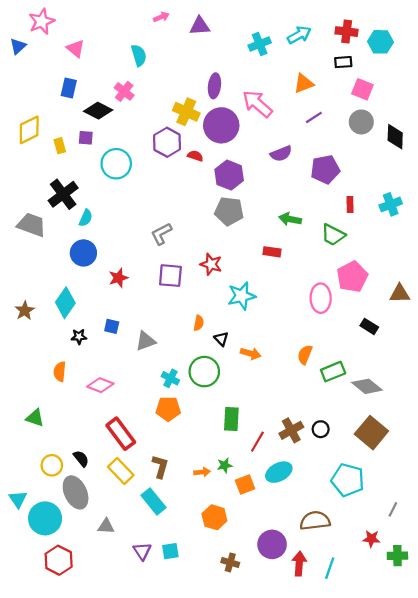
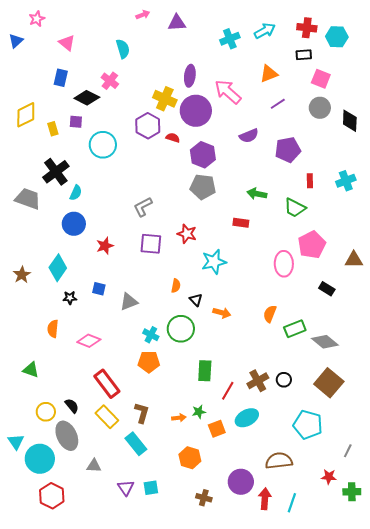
pink star: (42, 21) -> (37, 19), size x0.7

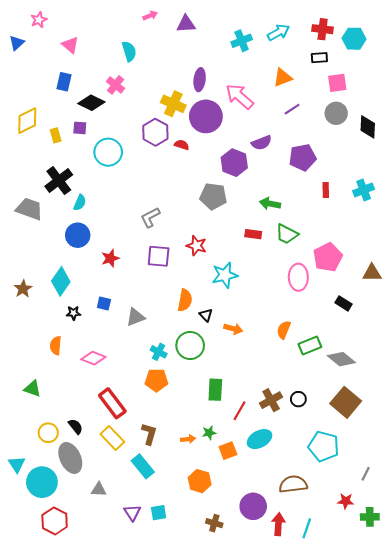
pink square: (321, 79) -> (337, 83), turned -30
purple hexagon: (203, 155) -> (234, 163), moved
green trapezoid: (295, 208) -> (287, 234), moved
orange semicircle: (176, 286) -> (185, 300), size x1.5

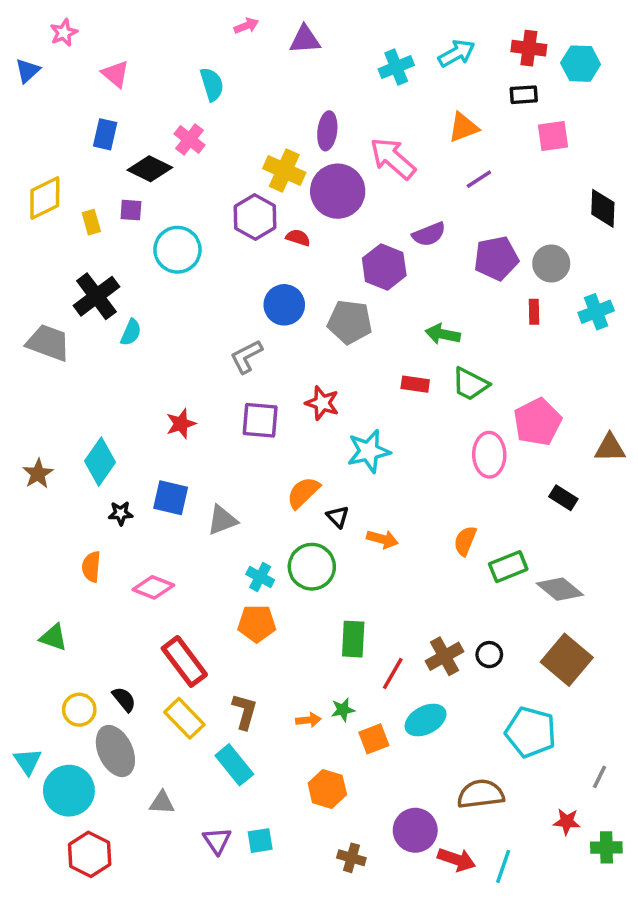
gray circle: (336, 113) -> (551, 263), moved
blue circle: (78, 235) -> (284, 305), moved
orange semicircle: (185, 300) -> (303, 493), turned -145
blue square: (104, 303) -> (171, 498), size x1.5
red arrow: (278, 524) -> (457, 860), turned 105

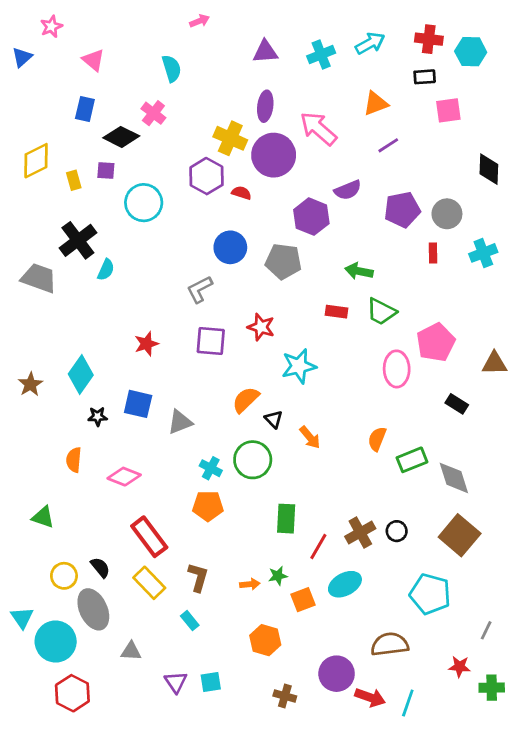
purple triangle: (305, 40) -> (265, 52), moved
orange arrow: (382, 539) -> (310, 437), turned 35
gray diamond: (560, 589) -> (454, 478), turned 33
cyan rectangle: (234, 765) -> (190, 621), size x0.6

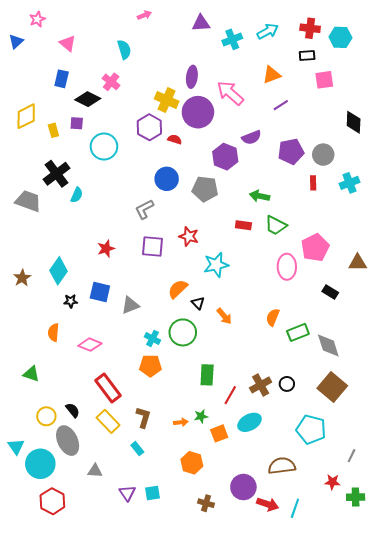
purple triangle: (265, 52) -> (201, 23), moved

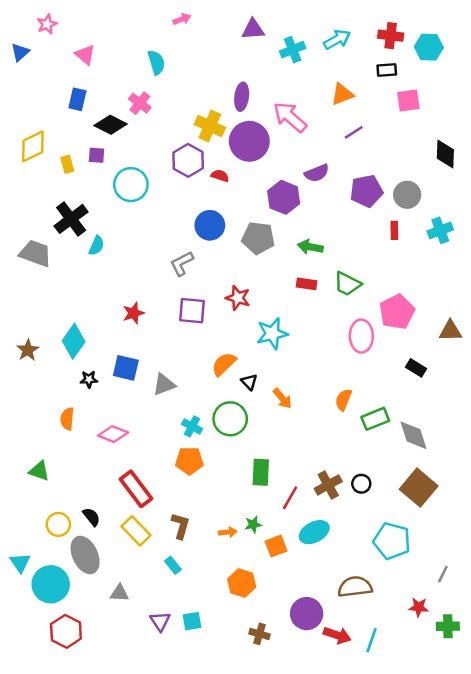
green arrow: (260, 196) -> (310, 247), moved

